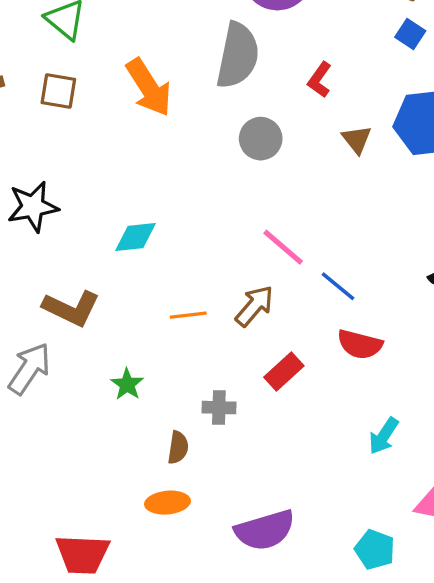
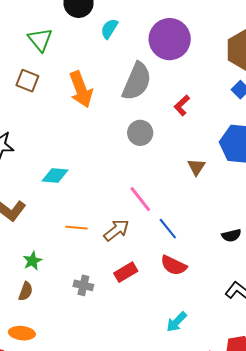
brown triangle: (357, 139) -> (196, 167), moved
brown semicircle: (178, 448) -> (26, 291), moved
orange ellipse: (168, 503) -> (22, 333), moved

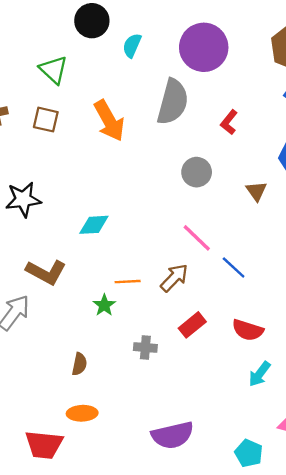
gray circle: (140, 133) -> (197, 172), moved
green star: (32, 261) -> (104, 305), moved
red semicircle: (174, 265) -> (248, 330), moved

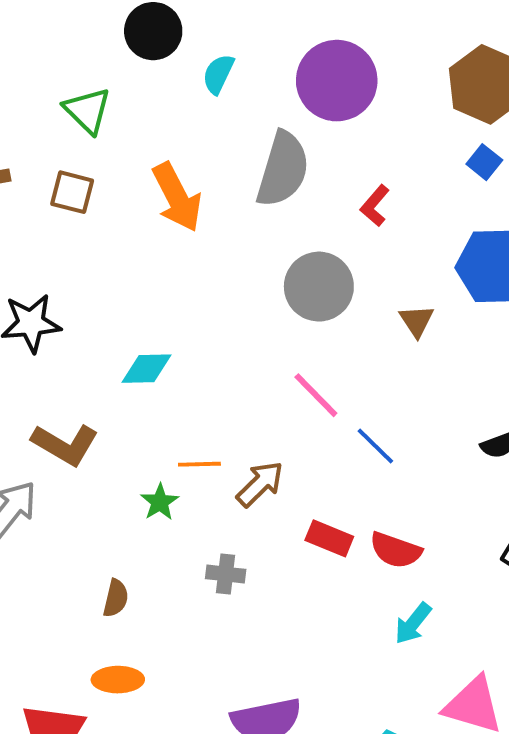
gray circle: (197, 172) -> (319, 287), size x1.4
brown arrow: (174, 278) -> (260, 484), moved
red rectangle: (192, 325) -> (329, 538), moved, turned 60

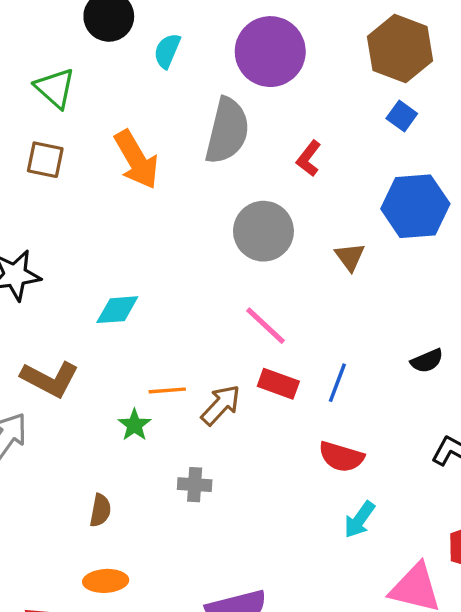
blue line: (375, 446) -> (337, 383), moved, turned 69
red rectangle: (329, 538) -> (278, 384), moved

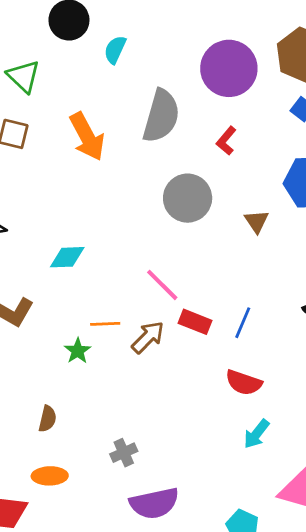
purple circle: (270, 52) -> (229, 68), moved
pink line: (265, 326) -> (162, 285), moved
gray cross: (195, 485) -> (124, 453), moved, turned -30

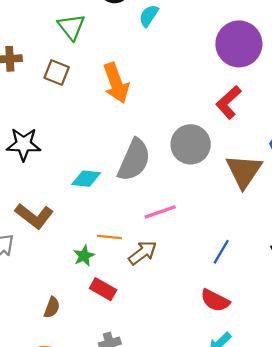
gray semicircle: (161, 116) -> (134, 160), moved
red L-shape: (226, 141) -> (228, 102), size x1.4
brown triangle: (257, 221) -> (244, 171), size x1.8
pink line: (162, 285) -> (160, 212), turned -72
red rectangle: (195, 322) -> (103, 289), moved

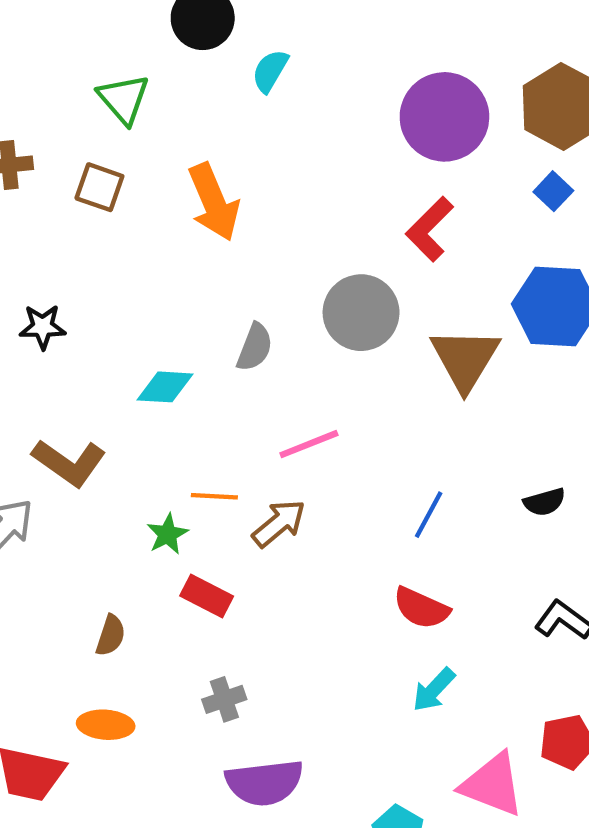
black star: (24, 144) -> (43, 327), size x0.7
gray semicircle: (134, 160) -> (255, 347), size x0.6

